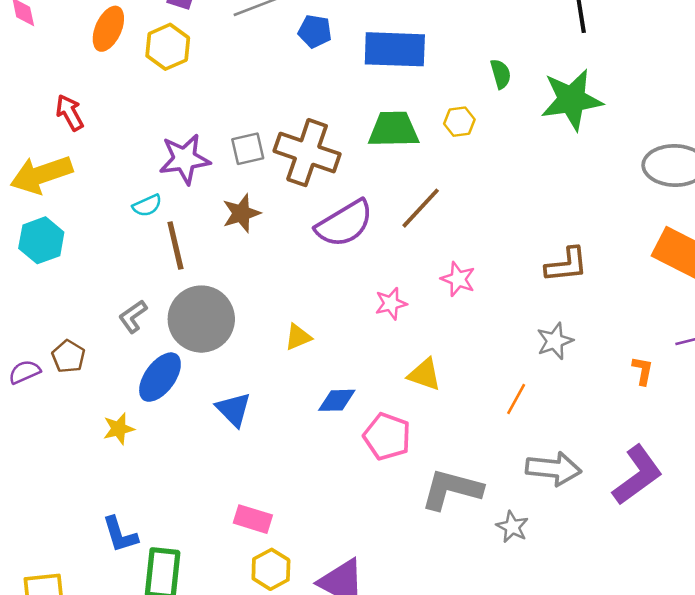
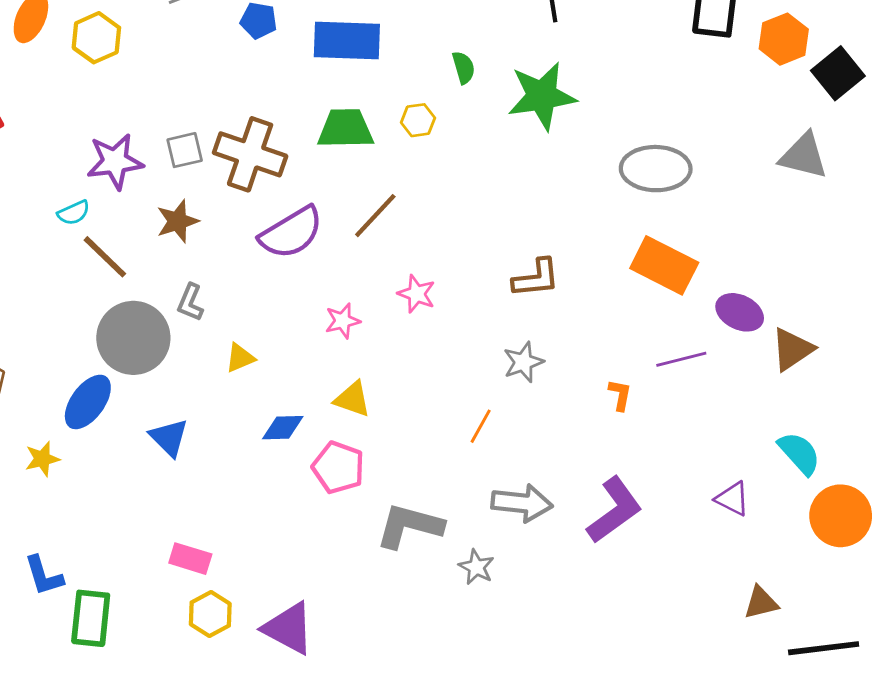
brown line: (175, 245) -> (105, 257), turned -33
gray L-shape: (133, 316) -> (190, 302), moved, turned -32
yellow triangle: (425, 375) -> (353, 399), moved

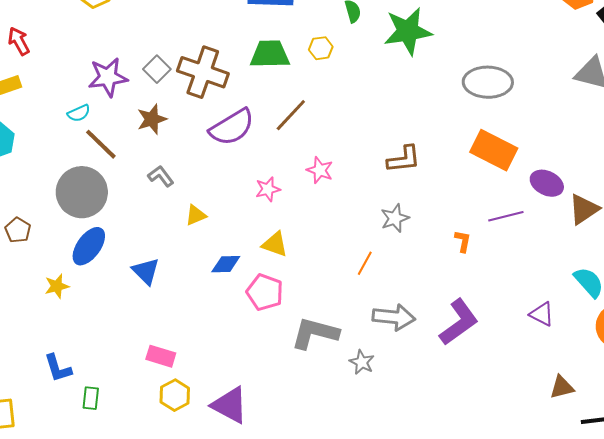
gray square: (185, 150) -> (157, 69), turned -32
gray L-shape: (190, 302) -> (161, 176), turned 120
gray circle: (133, 338) -> (82, 192), moved
green rectangle: (91, 618) -> (91, 398), size x0.6

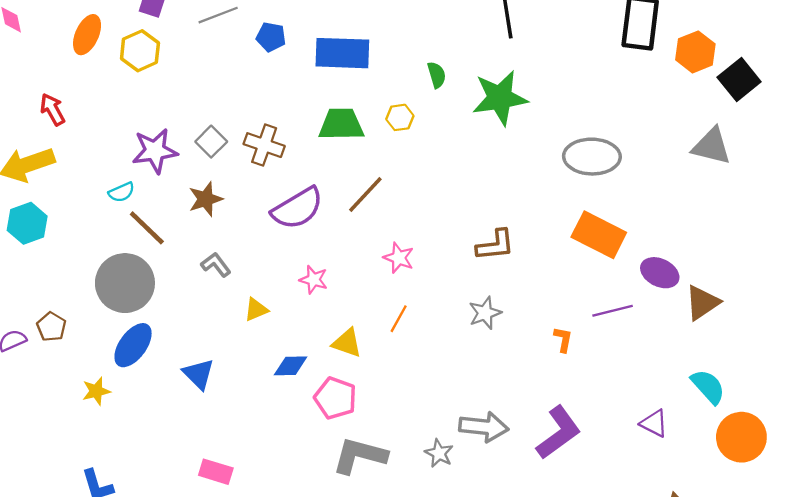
brown cross: (203, 72) -> (264, 145), size x0.7
pink star: (268, 189) -> (314, 280), moved, turned 30
orange line: (365, 263) -> (399, 319), moved
gray L-shape: (315, 333) -> (360, 456), moved
gray star: (362, 362) -> (439, 453), moved

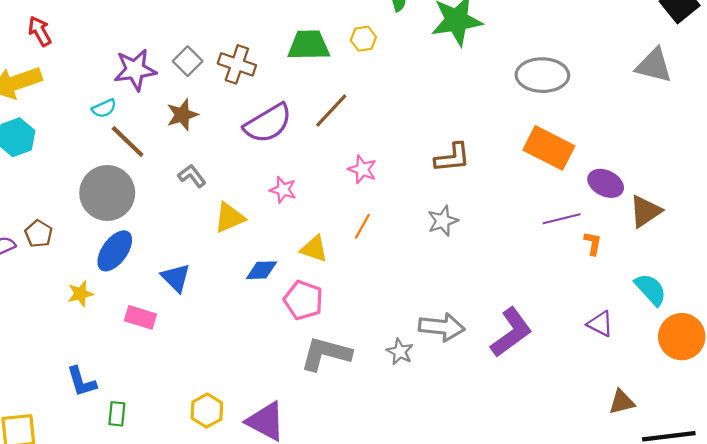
yellow triangle: (256, 310) -> (229, 218), size x1.4
orange L-shape: (563, 339) -> (593, 243), moved
pink rectangle: (216, 472) -> (140, 317), moved

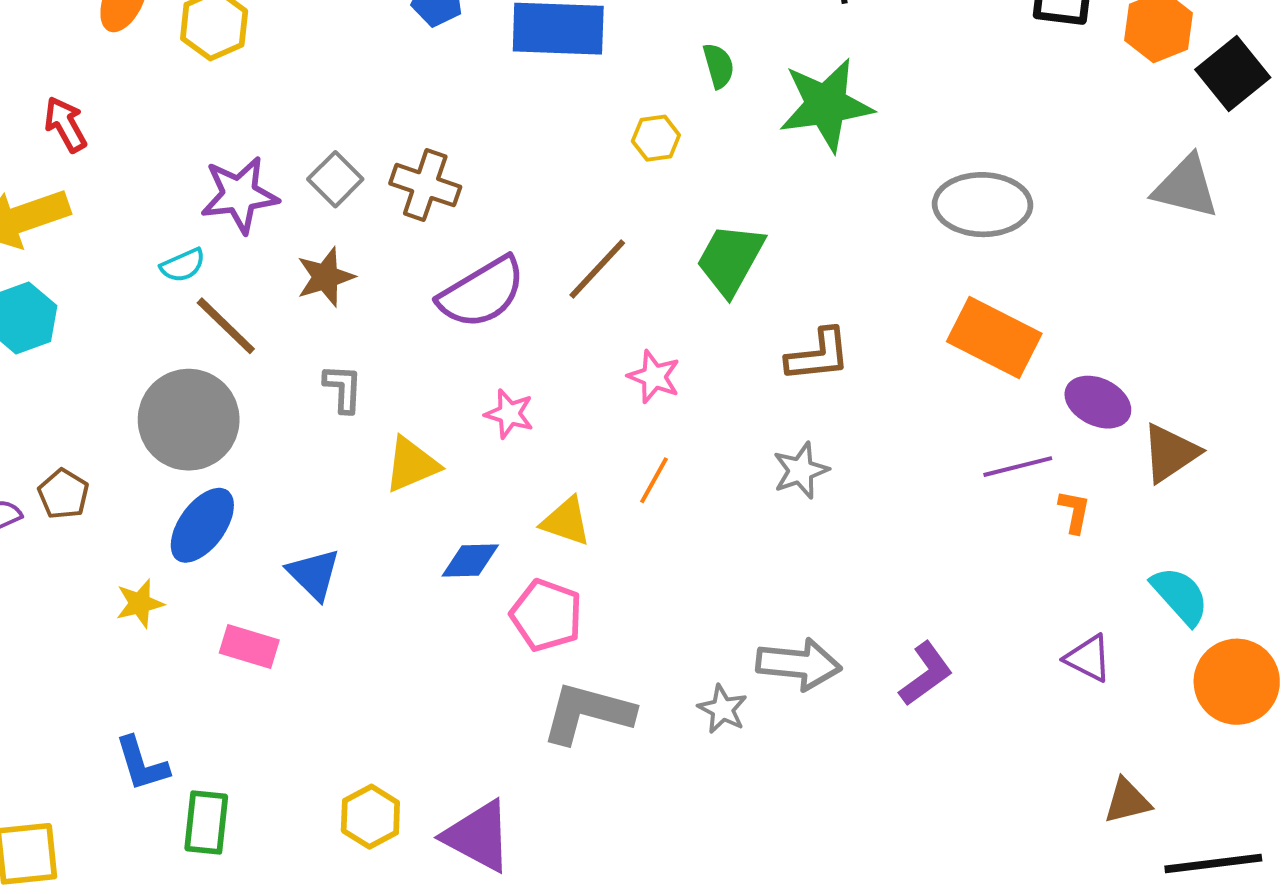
green trapezoid: (309, 45) -> (730, 259), moved, turned -60
gray L-shape: (192, 176) -> (343, 388), turned 40
purple L-shape: (511, 332) -> (926, 674), size x0.7
green rectangle: (117, 414) -> (206, 822), size x1.4

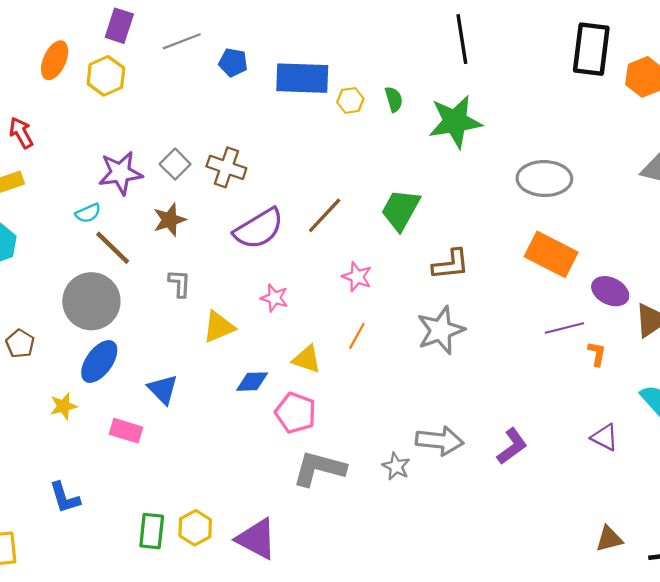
yellow hexagon: (656, 138) -> (350, 100), moved
gray star: (801, 471) -> (441, 330), size x1.5
brown triangle: (1127, 801) -> (609, 539), moved
green rectangle: (206, 822) -> (152, 531), moved

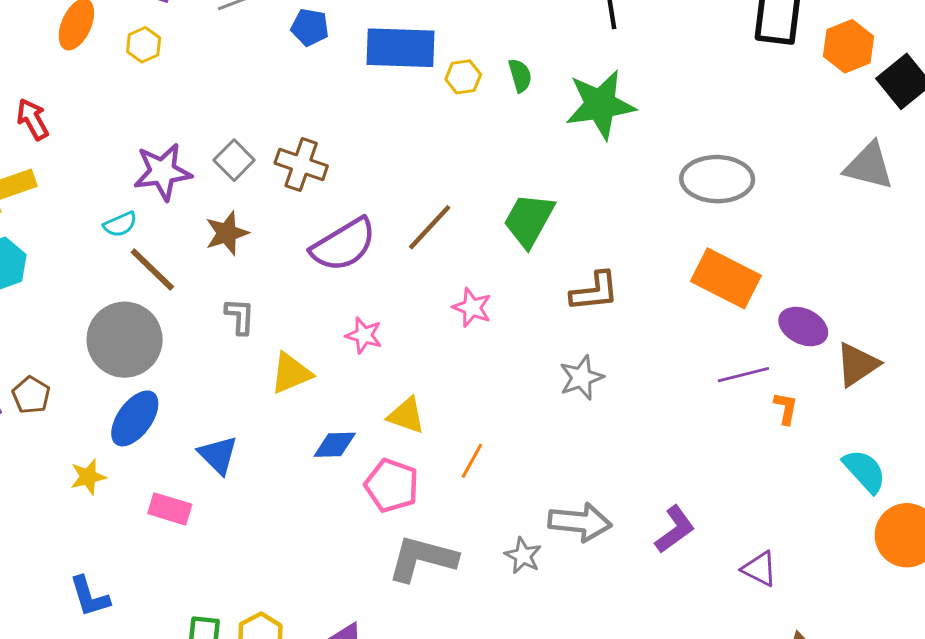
yellow hexagon: (106, 76) -> (144, 45), size x0.7
gray star: (441, 330) -> (581, 378), size x0.7
orange line: (357, 336) -> (472, 461), moved
purple triangle: (605, 437) -> (759, 569), moved

